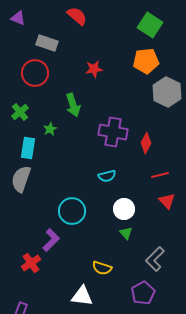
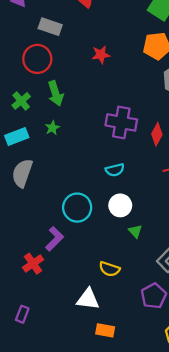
green arrow: (73, 105) -> (56, 93), moved
green star: (50, 129) -> (52, 128), moved
cyan rectangle: (28, 148) -> (17, 136), moved, turned 60
white circle: (124, 209) -> (120, 205), moved

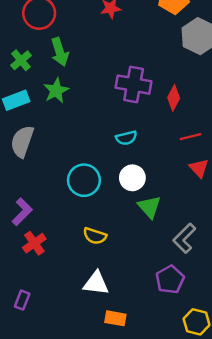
green star: (52, 128) -> (56, 91), size x1.5
green triangle: (135, 231) -> (149, 207), size x1.5
purple L-shape: (55, 239) -> (22, 212), moved
yellow semicircle: (109, 269) -> (95, 236), moved

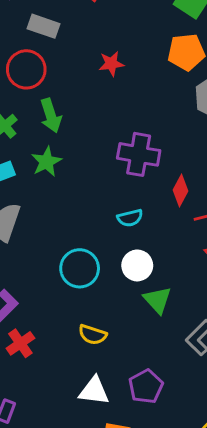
red diamond: (174, 98) -> (180, 191), moved
purple pentagon: (170, 280) -> (146, 387), moved

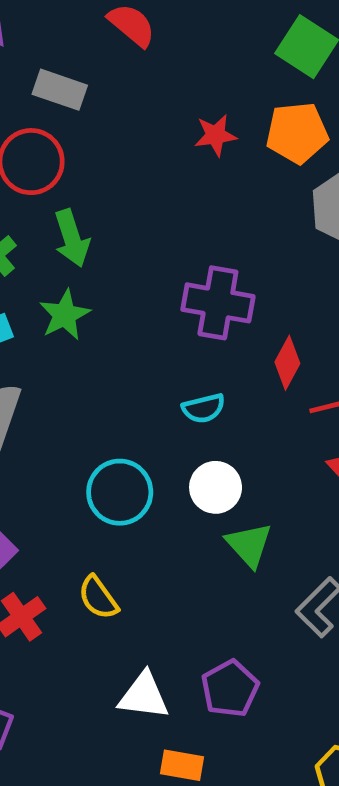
red star: (111, 64) -> (216, 135), moved
yellow semicircle: (93, 335) -> (98, 598), moved, turned 36

